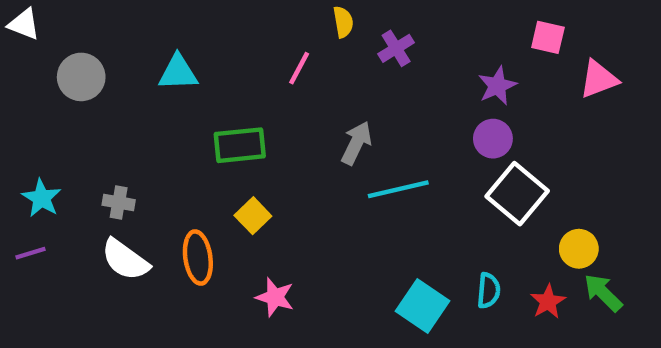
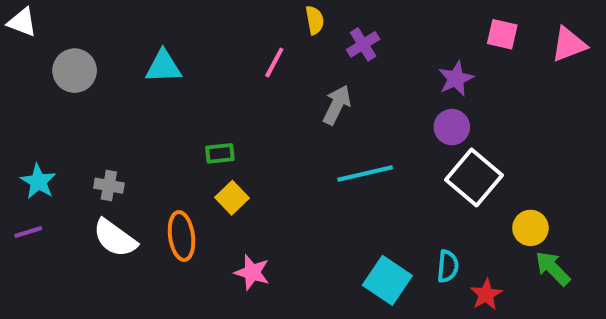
pink triangle: (599, 79) -> (569, 44), moved
gray arrow: (356, 143) -> (337, 105), moved
green rectangle: (240, 145) -> (220, 153), moved, size x0.6
red star: (548, 302) -> (486, 295), moved

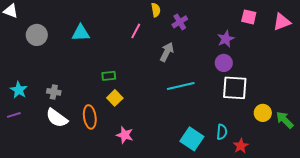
white square: (474, 178) -> (235, 88), turned -36
green arrow: (553, 268) -> (285, 120), moved

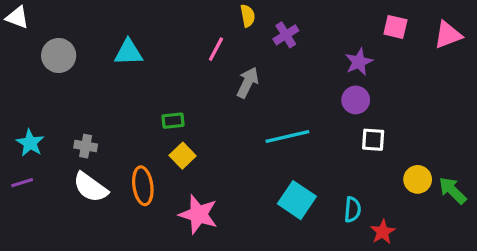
gray arrow: (167, 52) -> (248, 83), moved
white square: (235, 88) -> (373, 140), size x0.6
pink star: (125, 135) -> (198, 214), size x1.4
cyan square: (192, 139) -> (297, 200), moved

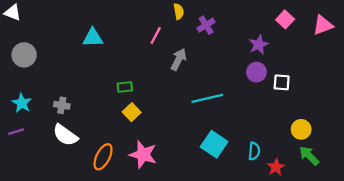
pink square: (395, 27) -> (285, 19), turned 30
gray circle: (59, 55) -> (24, 55), moved
white square: (373, 140) -> (282, 82), moved
orange ellipse: (143, 186) -> (103, 157), moved, turned 35
green arrow: (453, 191) -> (309, 156), moved

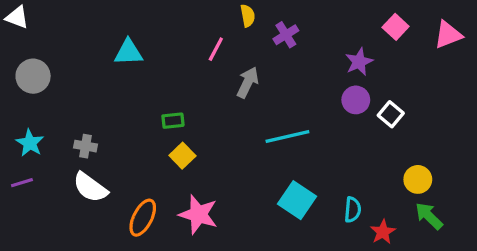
white square: (282, 82) -> (391, 114), turned 36

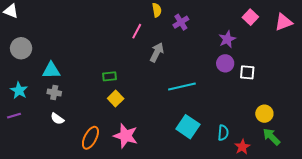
cyan triangle: (128, 52) -> (51, 70), moved
white square: (391, 114) -> (247, 72), turned -35
white semicircle: (90, 187) -> (57, 119), size x0.6

